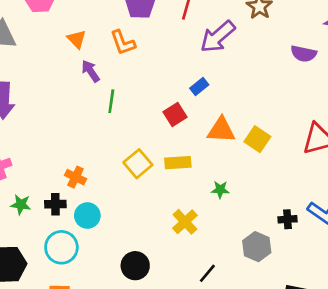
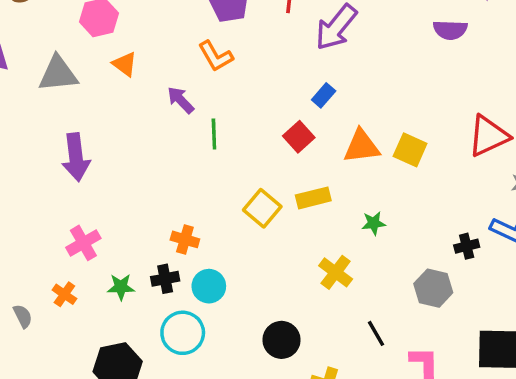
orange triangle: (77, 39) -> (125, 64), moved
black line: (207, 273) -> (376, 333), turned -60

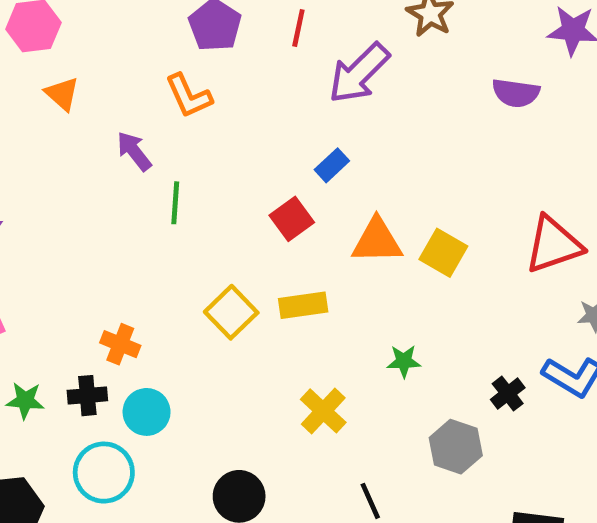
green star: (374, 223) -> (404, 361), moved
black cross: (467, 246) -> (508, 394), turned -30

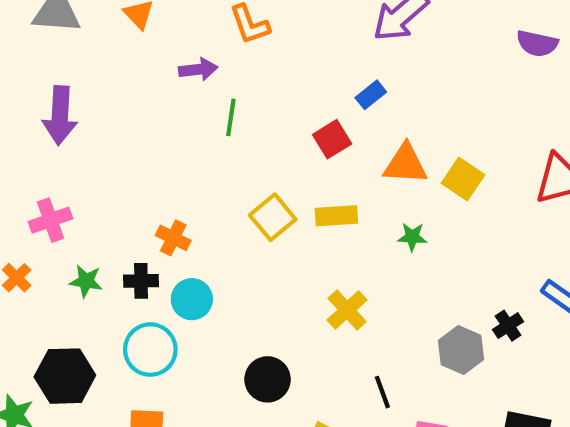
purple arrow: (134, 151) -> (198, 69), turned 117
green star: (404, 361) -> (412, 237), moved
black cross: (508, 394) -> (508, 326), moved

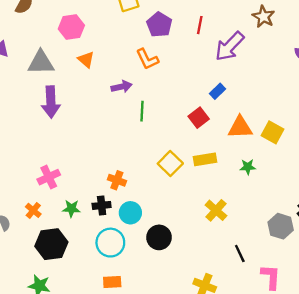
purple arrow: (60, 115) -> (51, 102), moved
black hexagon: (65, 376) -> (51, 244), moved
black circle: (268, 379) -> (159, 237), moved

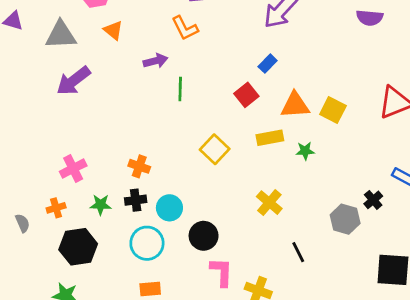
purple arrow: (51, 102) -> (73, 81), turned 56
yellow rectangle: (205, 159) -> (270, 138), moved
orange cross: (117, 180) -> (139, 166), moved
orange cross: (33, 210) -> (56, 208), turned 35
pink L-shape: (271, 277) -> (222, 272), moved

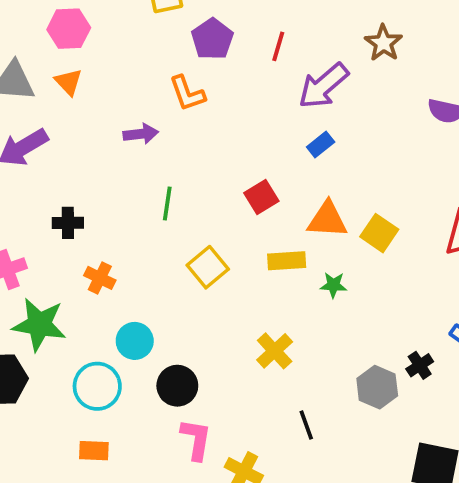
orange triangle: (113, 30) -> (68, 82), moved
blue rectangle: (268, 64) -> (321, 145), moved
green line: (180, 89) -> (167, 204), moved
black cross: (136, 200) -> (68, 223), moved
green star: (101, 205) -> (39, 324), size x1.8

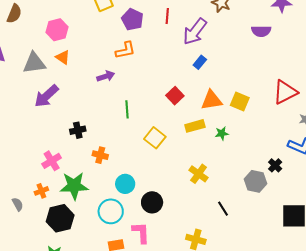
orange L-shape: (187, 93) -> (125, 50), turned -70
pink L-shape: (196, 439) -> (141, 233), moved

